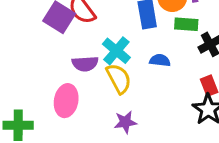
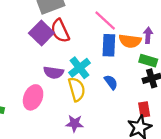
green rectangle: (186, 24) -> (148, 61), moved
blue semicircle: (160, 60) -> (111, 82), turned 35

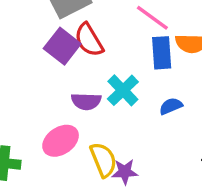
blue semicircle: (111, 82) -> (171, 106), turned -70
yellow semicircle: (77, 89) -> (103, 160), moved
pink ellipse: (33, 97) -> (61, 141), turned 40

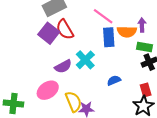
purple semicircle: (86, 101) -> (63, 66), turned -30
blue semicircle: (171, 106) -> (114, 80), moved

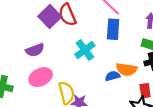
orange semicircle: (127, 32) -> (127, 69), moved
purple semicircle: (63, 66) -> (35, 50), moved

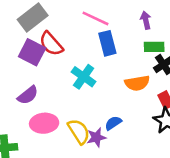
blue semicircle: (112, 76) -> (113, 123), moved
pink ellipse: (41, 77) -> (44, 123), turned 40

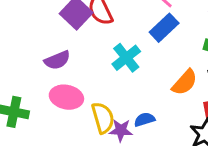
blue rectangle: (107, 43) -> (164, 28), turned 45
orange semicircle: (137, 83) -> (185, 82), turned -55

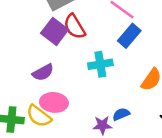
cyan cross: (126, 58) -> (100, 64), turned 35
yellow semicircle: (103, 118) -> (39, 116), moved, turned 150

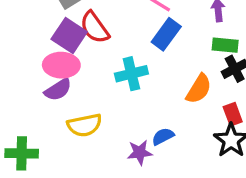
pink ellipse: (54, 102) -> (61, 65), moved
yellow semicircle: (39, 116) -> (85, 125), moved, turned -45

